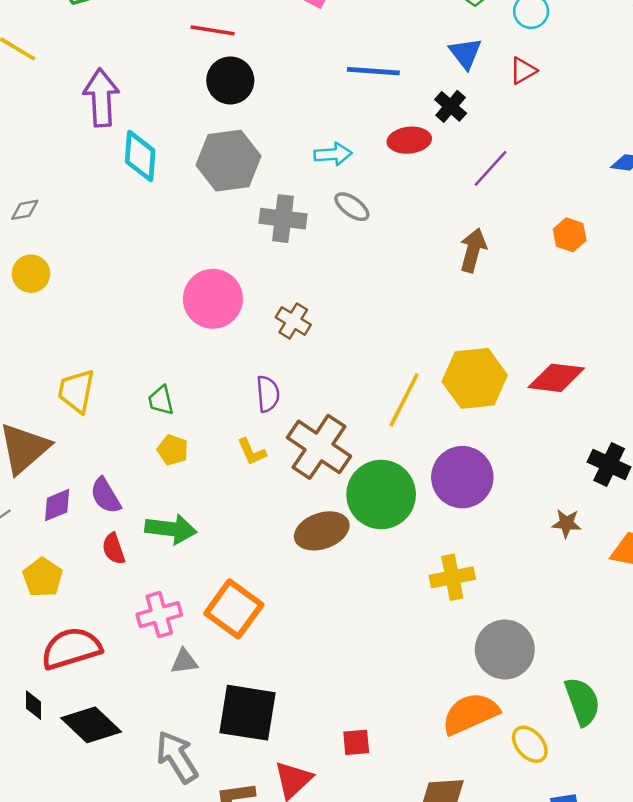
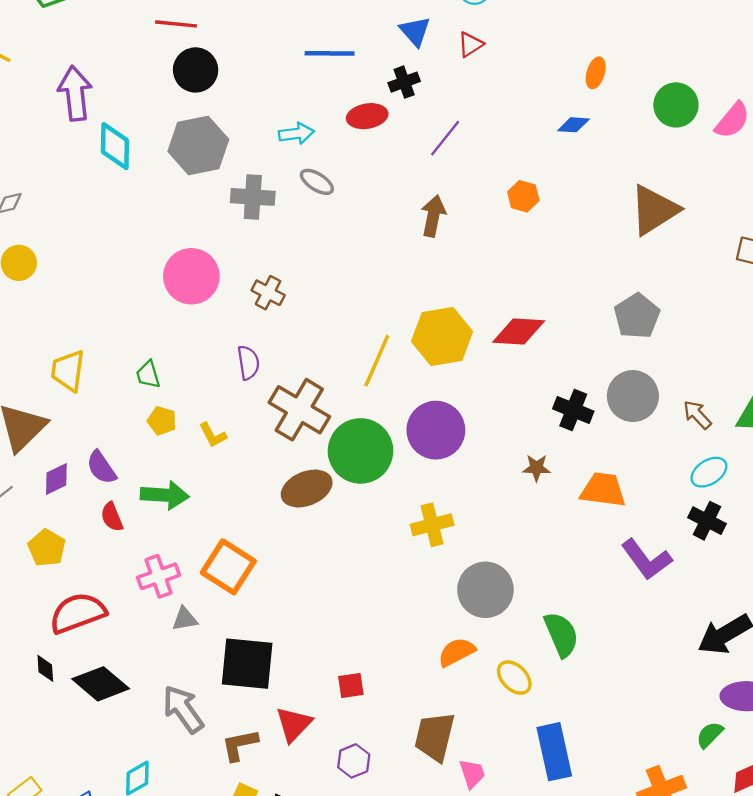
black cross: (451, 106) -> (404, 82), turned 32
yellow L-shape: (252, 452) -> (213, 435), moved
orange semicircle: (470, 714) -> (457, 652), size x0.7

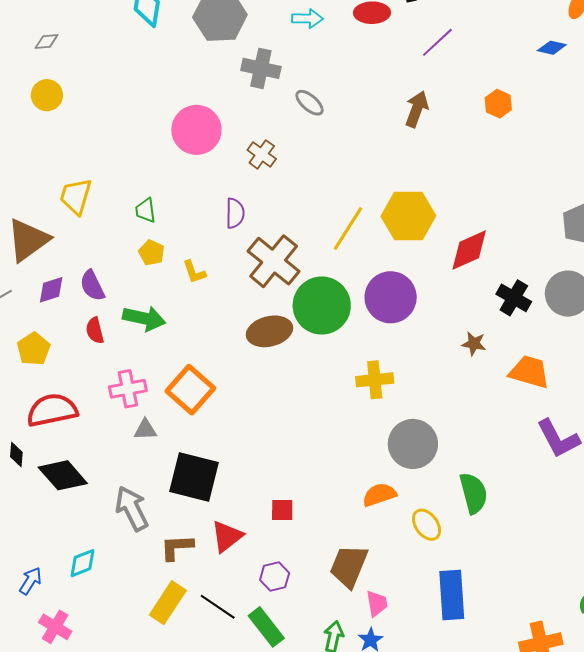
gray ellipse: (317, 182) -> (310, 103), moved
red diamond: (519, 331) -> (469, 250), moved, turned -36

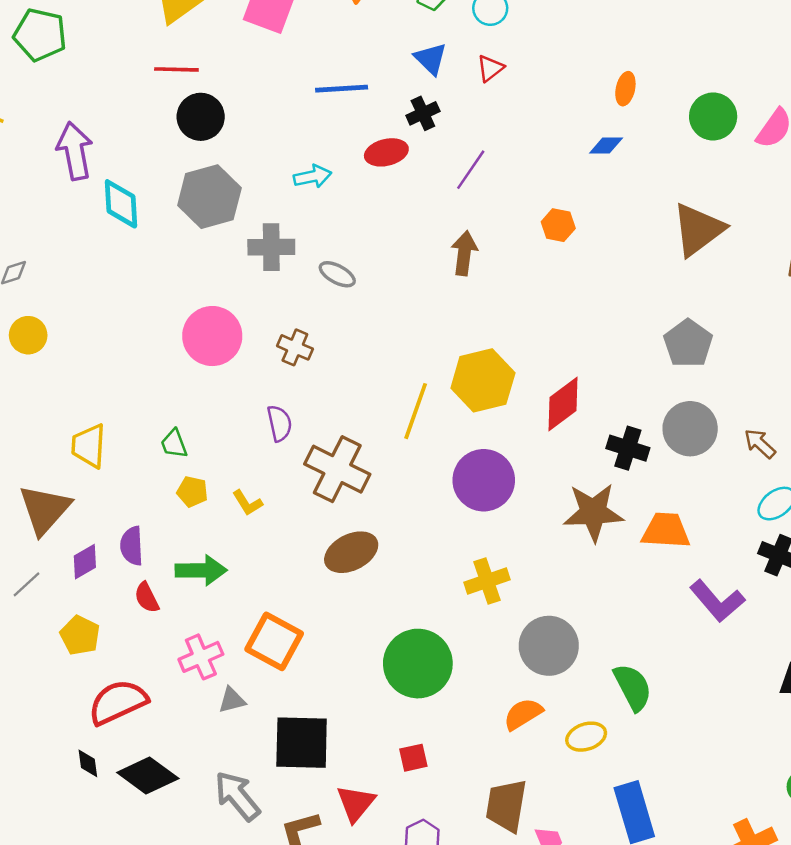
purple semicircle: (92, 286) -> (132, 546), turned 36
green circle: (322, 306) -> (418, 664), moved
brown star: (474, 344) -> (593, 512), size x2.0
yellow ellipse: (427, 525) -> (586, 737), turned -60

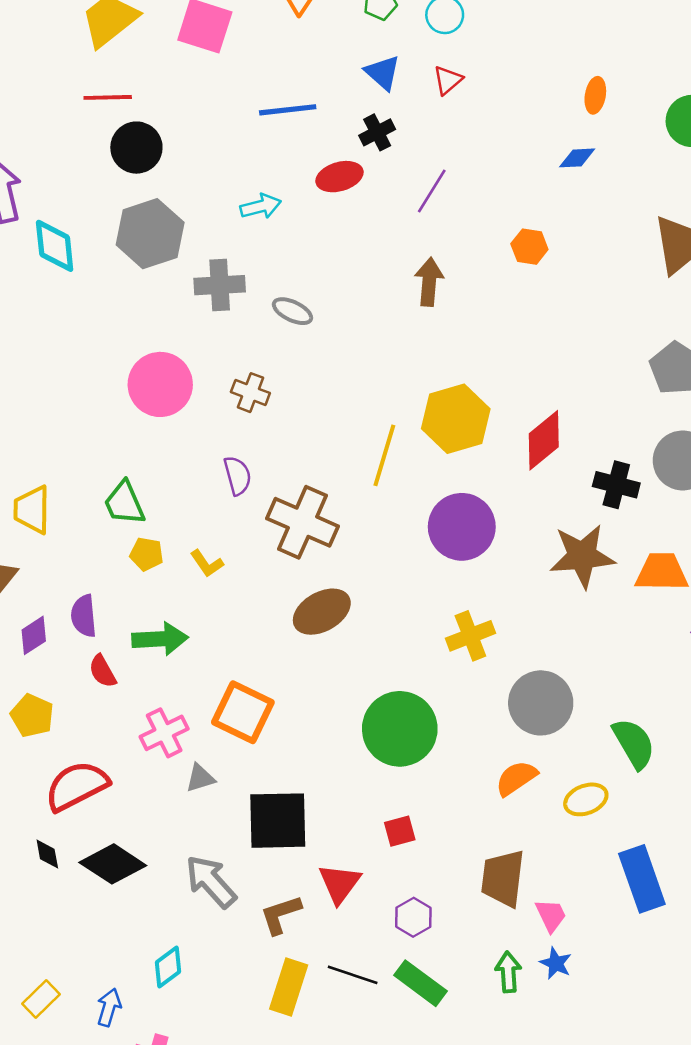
green trapezoid: (174, 444) -> (124, 503), size x1.4

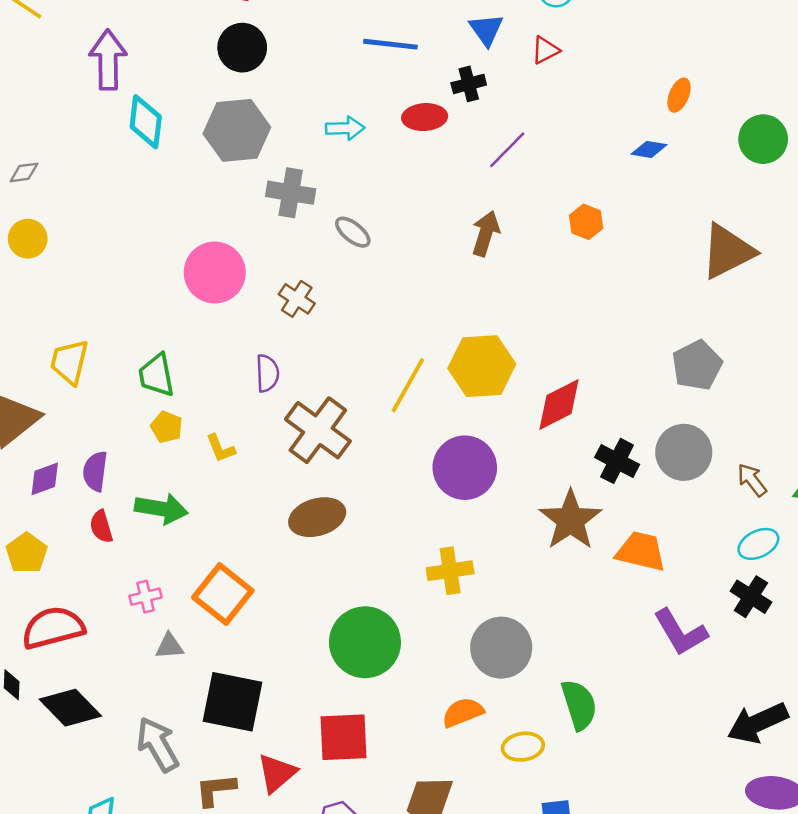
brown star: (582, 556) -> (570, 520), turned 30
pink cross: (164, 733) -> (146, 597), size x0.7
red square: (400, 831) -> (344, 737), size x1.8

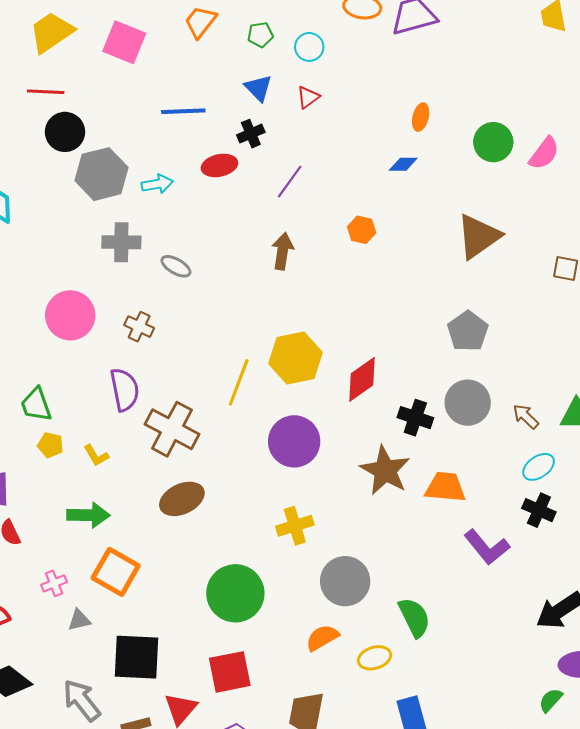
gray hexagon: (237, 130) -> (101, 174), moved
purple semicircle: (267, 373) -> (125, 390), size x1.4
green arrow: (161, 509) -> (88, 515), moved

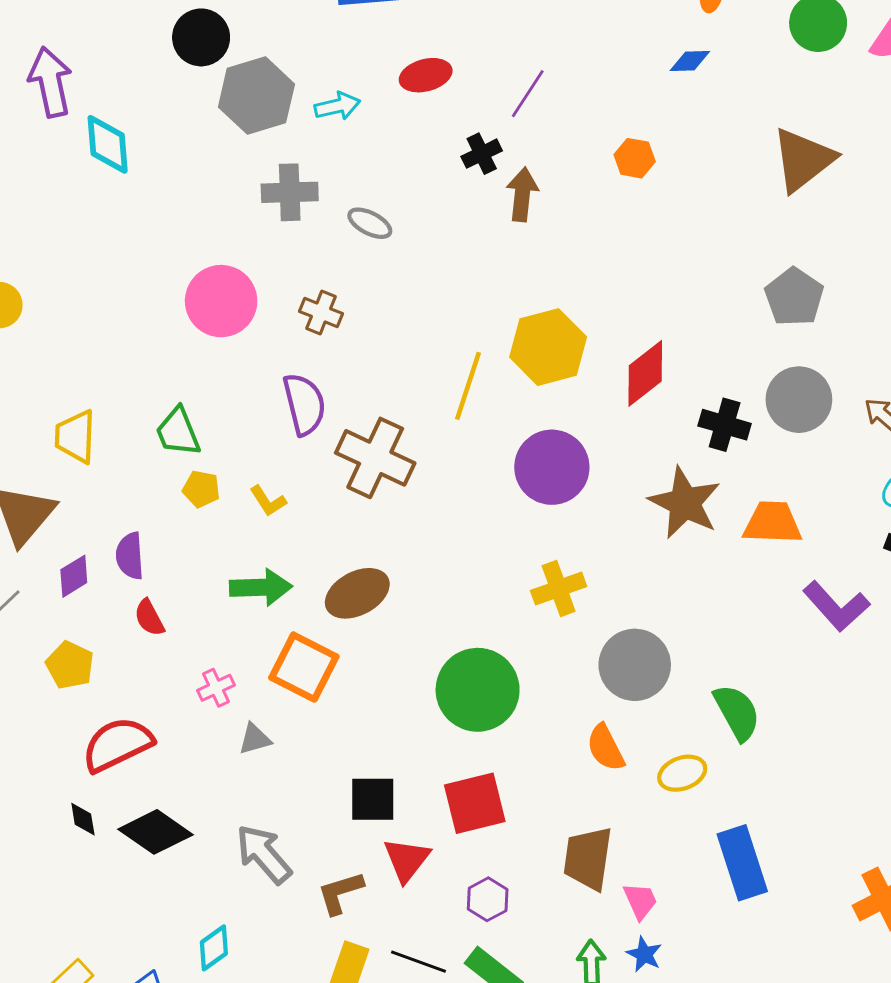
black cross: (251, 134) -> (482, 154), moved
brown ellipse: (182, 499) -> (357, 593), moved
orange semicircle: (322, 638) -> (606, 748), turned -84
black square: (137, 657) -> (373, 799), moved, size x0.7

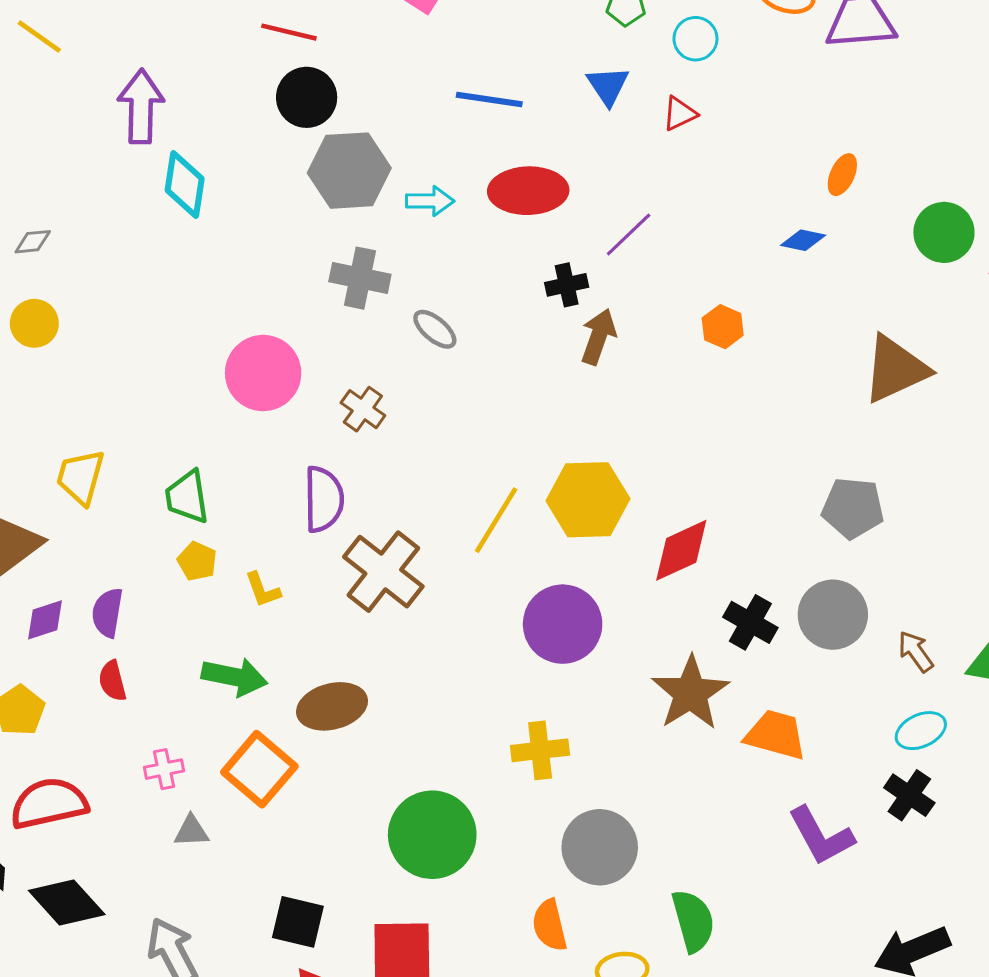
red ellipse: (426, 75) -> (528, 191), size x1.4
gray pentagon: (794, 297) -> (853, 508), turned 30

